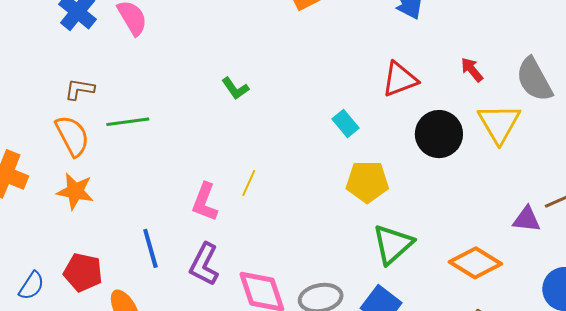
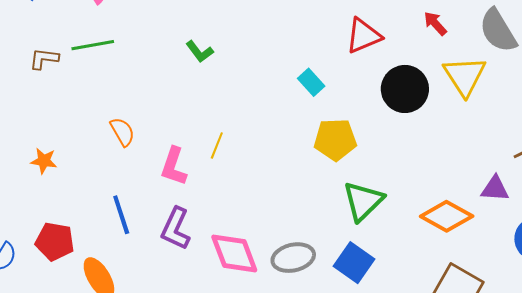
green line: (128, 122) -> (93, 45), moved
orange semicircle: (72, 136) -> (122, 132), moved, size x0.7
orange star: (75, 191) -> (44, 161), size x0.7
purple triangle: (527, 219) -> (495, 189), moved

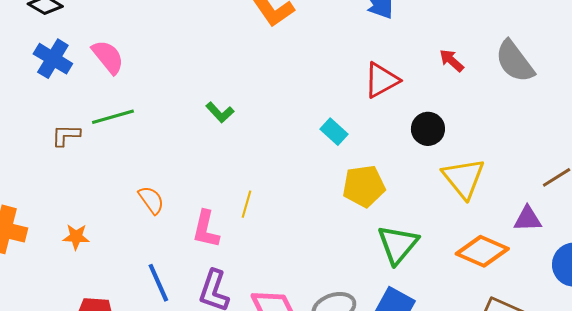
yellow triangle: (465, 76) -> (464, 178), moved
black circle: (405, 89) -> (428, 129), size x0.7

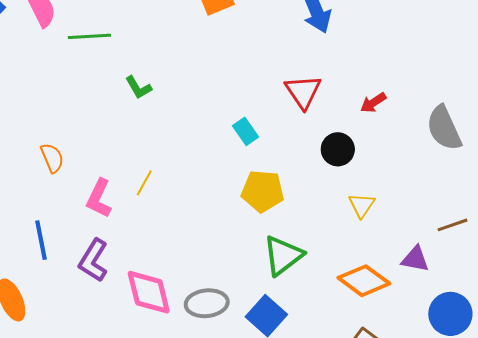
red arrow: (452, 61) -> (373, 103), moved, turned -88
gray semicircle: (515, 61) -> (444, 128), moved
red triangle: (381, 80) -> (303, 92), turned -48
green line: (113, 117) -> (89, 36), moved
yellow triangle: (464, 178) -> (362, 205), size x0.6

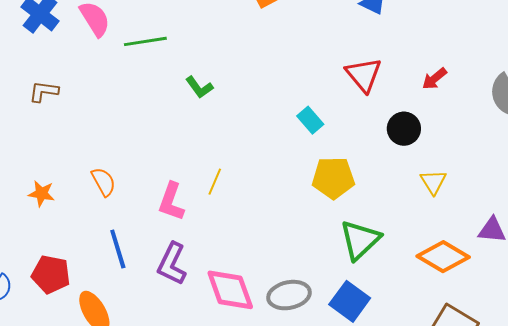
orange semicircle: (52, 158) -> (103, 182), moved

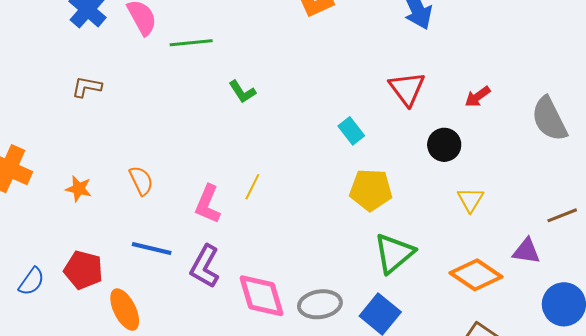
blue line: (118, 249) -> (152, 248), turned -63

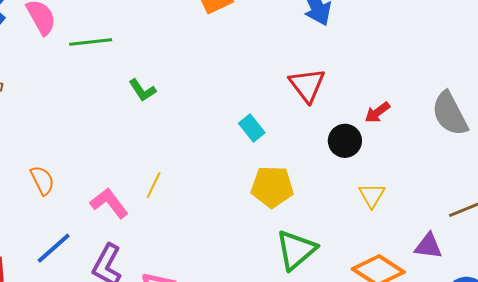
red arrow: (478, 97) -> (377, 112), moved
pink L-shape: (208, 204) -> (109, 203), turned 120
blue line: (152, 248) -> (54, 248), turned -54

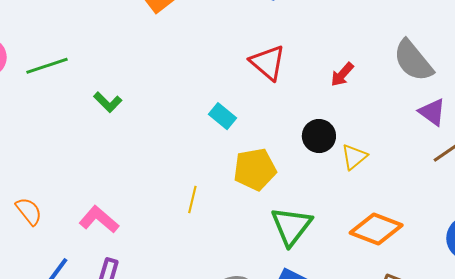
black circle: (345, 141) -> (319, 136), moved
yellow line: (154, 185) -> (192, 199), moved
yellow triangle: (372, 195) -> (354, 157), turned 32
purple triangle: (428, 246) -> (432, 112), moved, turned 40

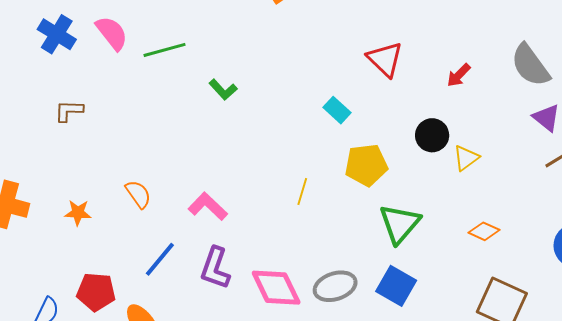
orange diamond: (376, 229) -> (484, 231), size x0.6

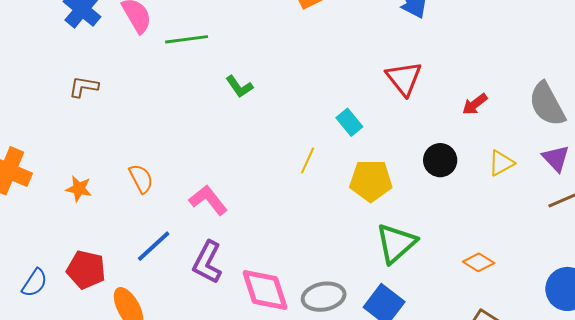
yellow triangle: (466, 158) -> (501, 163), moved
yellow line: (302, 192) -> (308, 160), moved

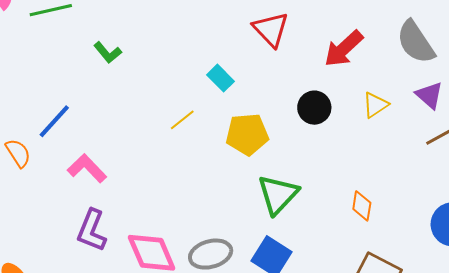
red arrow: (475, 104) -> (344, 49), size x1.6
yellow line: (308, 160) -> (182, 120), turned 32
blue line: (154, 246) -> (54, 121), moved
orange diamond: (479, 262) -> (362, 206), turned 72

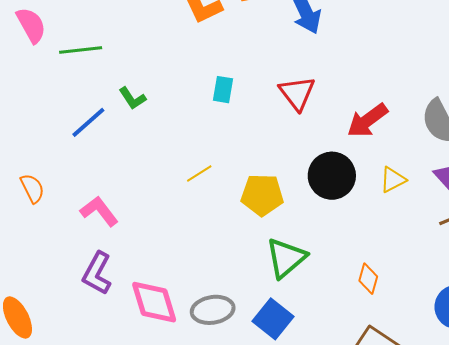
cyan rectangle: (220, 78) -> (223, 90), moved, turned 48
black circle: (314, 108) -> (332, 176), size x1.4
blue line: (54, 121) -> (88, 122), moved

